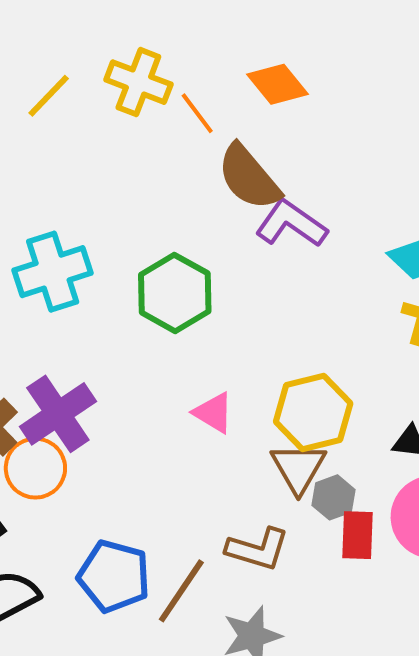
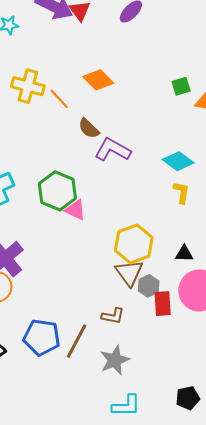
brown semicircle: (249, 177) -> (89, 128), size x0.6
pink triangle: (214, 413) -> (75, 210), moved
brown L-shape: (258, 549) -> (113, 316), size x0.7

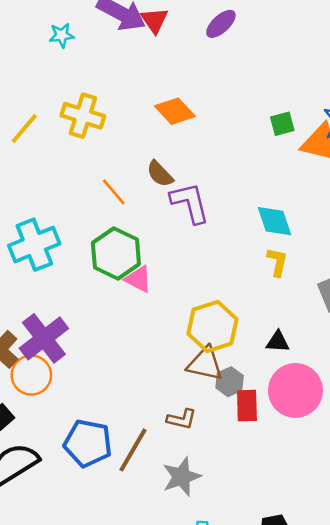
orange line: (59, 99) -> (114, 192), moved
purple L-shape: (113, 150) -> (190, 203), turned 45
cyan diamond: (178, 161) -> (275, 221), turned 32
brown triangle: (129, 273) -> (205, 364), turned -44

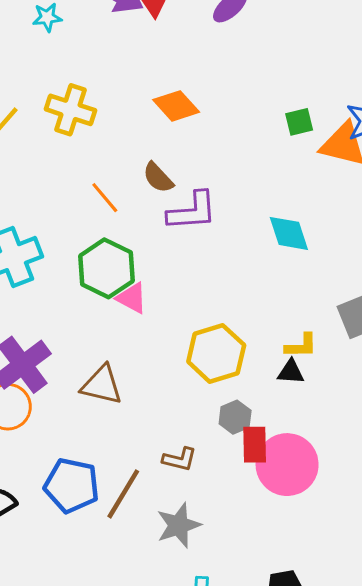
purple L-shape: (190, 203) -> (192, 211), turned 99
yellow L-shape: (277, 262) -> (301, 346), moved, turned 76
brown triangle: (205, 364) -> (102, 385), moved
pink circle: (295, 390) -> (287, 465), moved

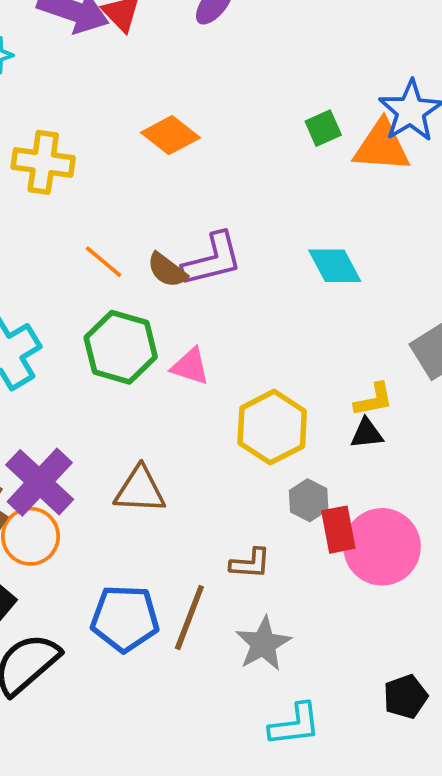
brown semicircle: (158, 178) -> (167, 270), moved
pink triangle: (132, 298) -> (190, 366), moved

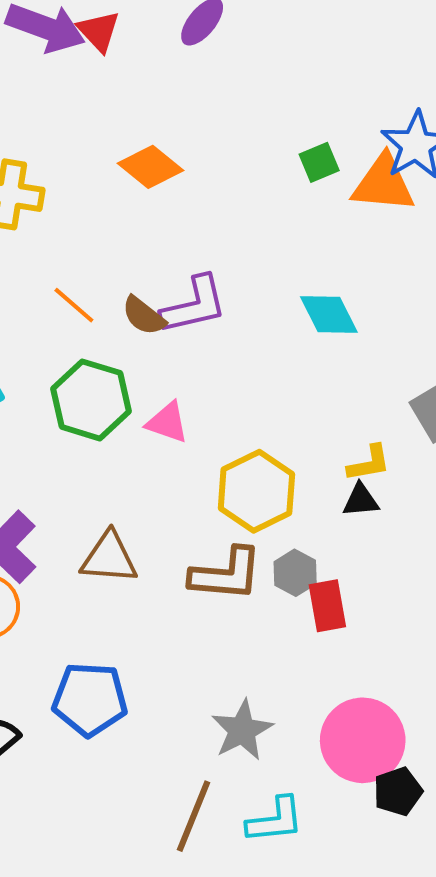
pink circle: (382, 547) -> (363, 740), moved
brown L-shape: (250, 563) -> (226, 574), moved, size x1.6
brown line: (189, 618) -> (193, 816), moved

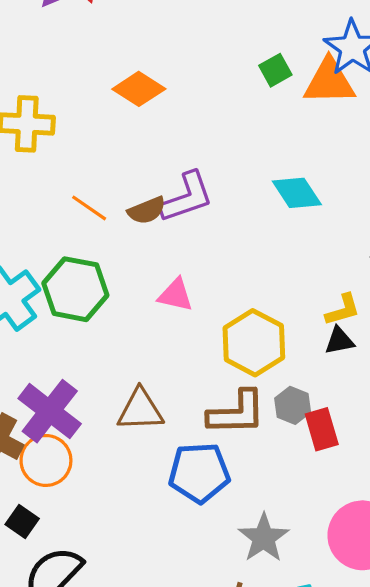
brown semicircle: (144, 316) -> (147, 210), turned -54
green hexagon: (91, 400) -> (75, 289), moved
blue pentagon: (90, 699) -> (199, 473), moved

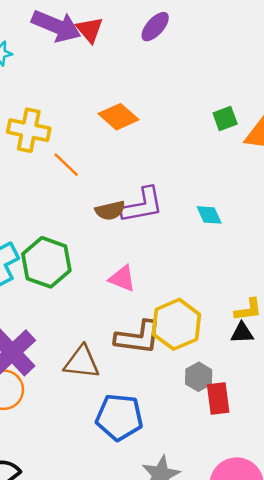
cyan diamond: (297, 193) -> (209, 215), moved, size x0.7
orange line: (89, 208) -> (66, 165), moved
brown L-shape: (237, 413) -> (138, 337), moved

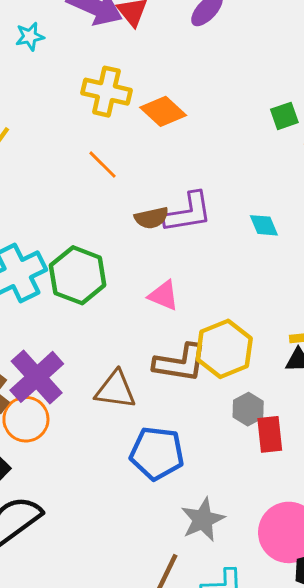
yellow cross: (29, 130) -> (106, 92), moved

